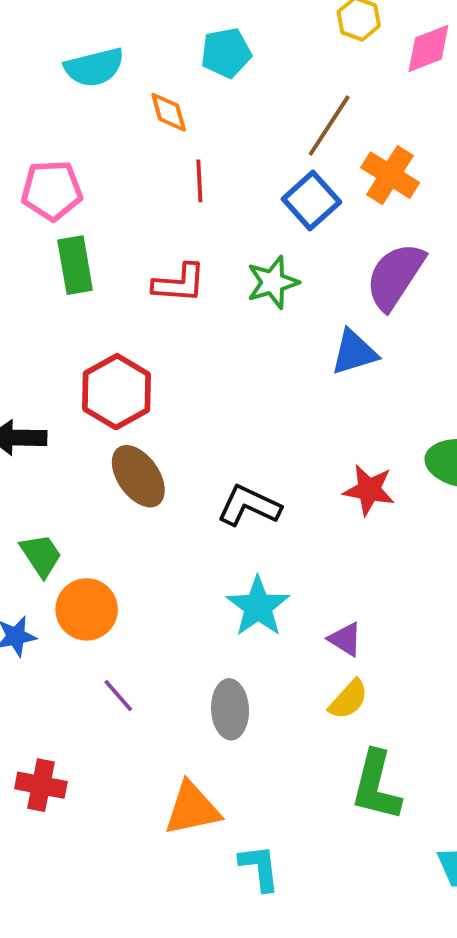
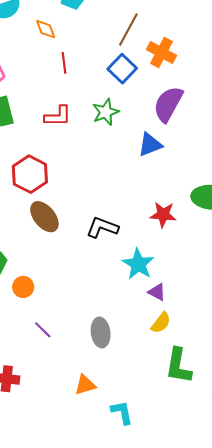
cyan star: (258, 607) -> (138, 264), moved
orange circle: (87, 609) -> (23, 287), size x0.7
orange triangle: (192, 809) -> (85, 385), size x0.7

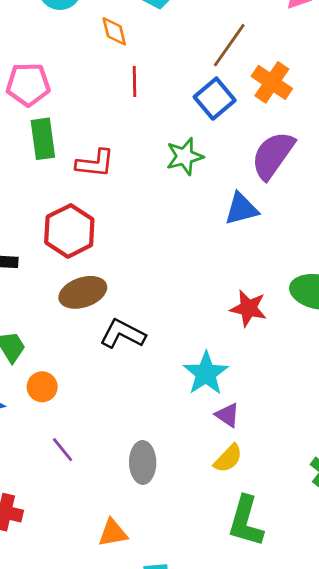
red L-shape: (58, 116) -> (95, 163), moved
brown ellipse: (44, 217) -> (83, 292), turned -76
black L-shape: (102, 227) -> (123, 334), moved

